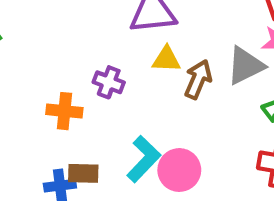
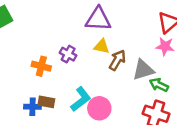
gray triangle: (245, 66) -> (143, 70), moved

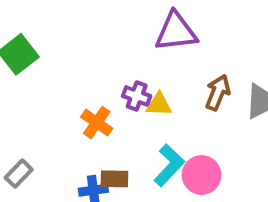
yellow triangle: (102, 46) -> (159, 104), moved
orange cross: (41, 66) -> (97, 123), turned 30

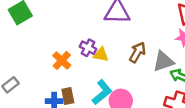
brown rectangle: (114, 179) -> (68, 96), turned 70

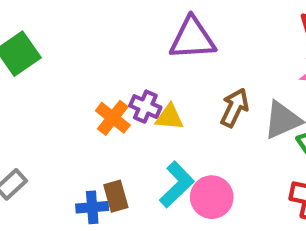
orange cross: (62, 60) -> (113, 118), moved

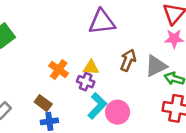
purple cross: (145, 107) -> (86, 82), moved
brown rectangle: (116, 196) -> (43, 103), moved, turned -35

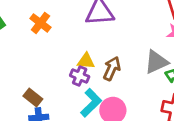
brown arrow: (128, 60) -> (112, 68), moved
orange cross: (59, 70) -> (40, 23), moved

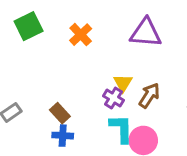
yellow triangle: (86, 61) -> (123, 83), turned 48
cyan L-shape: (91, 103) -> (121, 129), turned -56

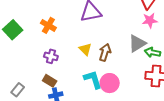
purple cross: (113, 98) -> (51, 56), moved

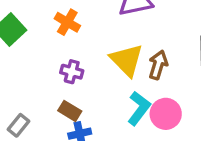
yellow triangle: (85, 49) -> (127, 60), size x1.6
cyan L-shape: (93, 79) -> (139, 108), turned 55

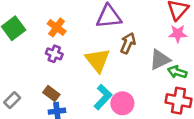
brown arrow: (158, 65) -> (128, 43), moved
purple cross: (72, 72) -> (54, 54), moved

